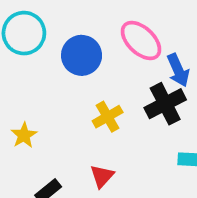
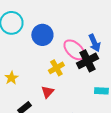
pink ellipse: (141, 41) -> (74, 50), moved
red triangle: (102, 176) -> (47, 92), moved

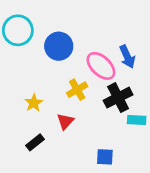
black cross: (87, 61) -> (118, 98), moved
yellow star: (11, 78) -> (34, 103), moved

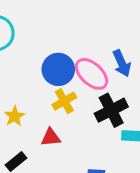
blue circle: (59, 46) -> (58, 69), moved
red triangle: (65, 121) -> (51, 137), turned 42

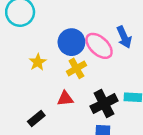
black cross: (111, 110) -> (104, 104), moved
yellow star: (14, 116) -> (38, 62), moved

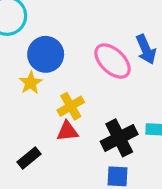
blue circle: (71, 42) -> (46, 54), moved
yellow cross: (76, 68) -> (71, 106), moved

